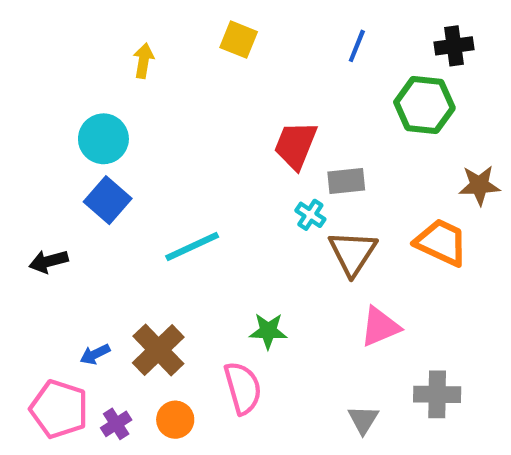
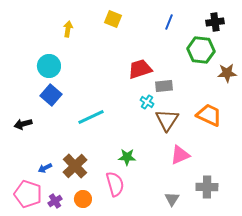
red trapezoid: (296, 145) -> (140, 69), turned 50
brown star: (479, 185) -> (227, 73), moved

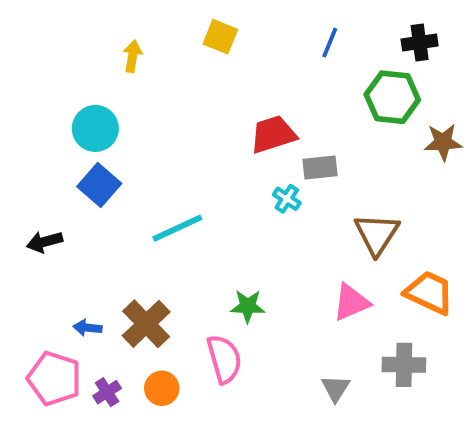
orange trapezoid: (209, 115) -> (429, 293), moved
brown triangle: (167, 120) -> (377, 234), moved
blue arrow: (45, 168) -> (88, 328), turned 32

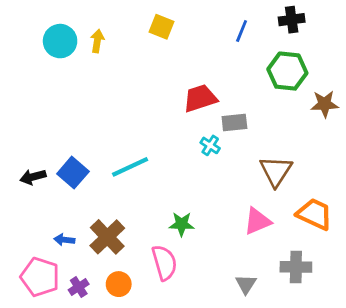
black cross: (420, 43) -> (292, 20), moved
cyan circle: (95, 128) -> (60, 41), moved
blue square: (99, 185) -> (73, 173), moved

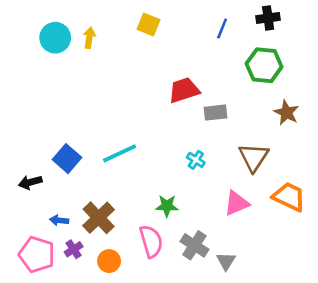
brown star: (325, 104) -> (286, 113), moved, turned 30
cyan cross: (210, 145) -> (196, 160), moved
black arrow: (33, 177) -> (30, 182), moved
gray cross: (296, 267) -> (194, 245), moved, turned 32
purple cross: (79, 287) -> (74, 249), moved

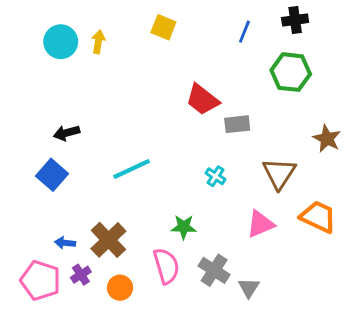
red trapezoid: (184, 90) -> (202, 100), turned -124
brown star: (286, 113) -> (327, 139), moved
blue square: (67, 159) -> (52, 175), moved
black arrow: (30, 182) -> (66, 133), moved

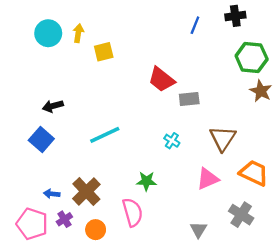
yellow square: (163, 27) -> (104, 52), moved, turned -36
green hexagon: (291, 72) -> (252, 57), moved
brown star: (327, 139) -> (261, 91), moved
gray cross: (214, 270) -> (241, 215), moved

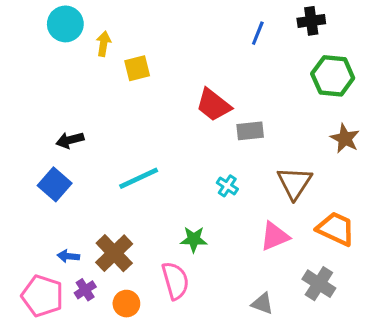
cyan circle: (48, 33) -> (65, 24), moved
brown star: (261, 91) -> (345, 139), moved
gray triangle: (198, 230) -> (262, 304), turned -42

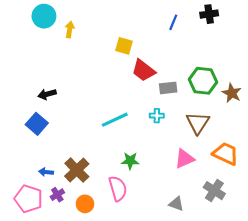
yellow square: (137, 68) -> (124, 46), moved, turned 30
green hexagon: (333, 76) -> (203, 81), moved
cyan line: (139, 178) -> (115, 120), moved
cyan cross: (227, 186) -> (157, 116), moved, turned -32

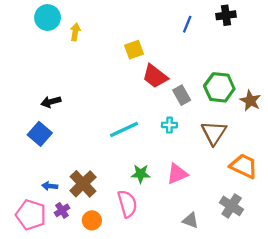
yellow square: (124, 46) -> (134, 50), turned -36
gray rectangle: (168, 88) -> (182, 95), turned 66
pink triangle: (185, 159) -> (177, 174), moved

